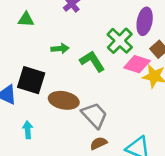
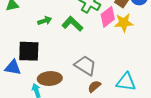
pink diamond: (137, 64) -> (108, 17), turned -40
brown ellipse: (64, 100) -> (50, 79), moved

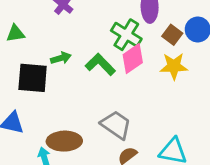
pink diamond: (108, 17) -> (133, 59), moved
black square: (29, 51) -> (33, 78), moved

